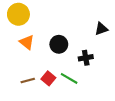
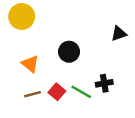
orange triangle: (27, 42) -> (30, 64), moved
black cross: (86, 58) -> (104, 83), moved

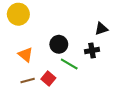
black cross: (104, 83) -> (92, 50), moved
green line: (81, 92) -> (69, 64), moved

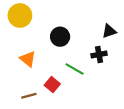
black circle: (59, 44) -> (60, 37), moved
brown line: (28, 81) -> (29, 96), moved

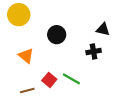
black triangle: (109, 31) -> (103, 29), turned 32
green line: (75, 69) -> (71, 79), moved

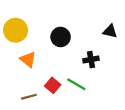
yellow circle: (19, 15) -> (15, 30), moved
black cross: (94, 52) -> (91, 60), moved

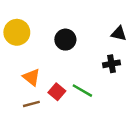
orange triangle: (28, 60) -> (31, 77), moved
black cross: (91, 60) -> (112, 64), moved

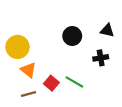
yellow circle: (17, 32) -> (18, 47), moved
black circle: (65, 40) -> (72, 36), moved

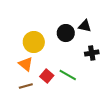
black triangle: (107, 31) -> (85, 26), moved
yellow circle: (18, 47) -> (34, 42), moved

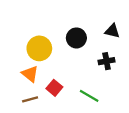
black triangle: (85, 26) -> (112, 31), moved
green line: (68, 75) -> (89, 96), moved

